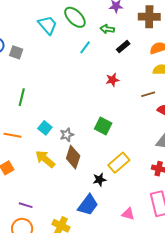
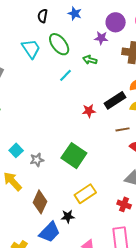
black rectangle: (123, 47) -> (115, 100), moved, size x1.5
green square: (103, 126) -> (74, 156), size x1.4
brown diamond: (73, 157) -> (40, 202), moved
black star: (99, 180) -> (68, 216), moved

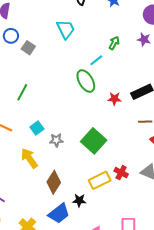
purple star: (101, 38) -> (144, 39), moved
green ellipse: (59, 44) -> (86, 81), moved
green arrow: (90, 60) -> (114, 43), moved, turned 96
red cross: (124, 204) -> (121, 173), moved

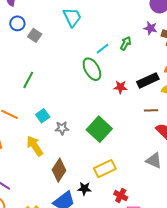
green arrow: (114, 43) -> (126, 43), moved
red cross: (121, 173) -> (121, 196), moved

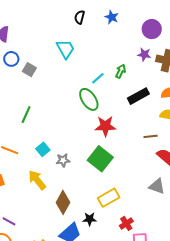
black rectangle: (148, 80) -> (138, 96), moved
red star: (120, 87) -> (105, 126), moved, size x1.5
red cross: (121, 196) -> (126, 223), turned 32

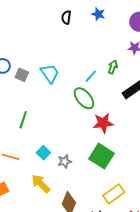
cyan trapezoid: (65, 49) -> (50, 74), moved

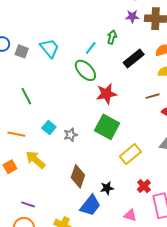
green line: (23, 120) -> (26, 96), turned -42
yellow arrow: (41, 184) -> (35, 160), moved
yellow rectangle: (114, 194) -> (130, 154), moved

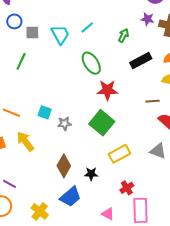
cyan line: (91, 48) -> (87, 27), moved
gray square: (22, 51) -> (32, 32), turned -32
green line: (26, 96) -> (21, 61), moved, turned 42
cyan square: (49, 128) -> (45, 112), turned -32
black star: (107, 188) -> (91, 174), moved

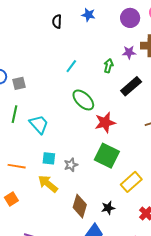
purple star: (147, 19) -> (129, 52), moved
cyan trapezoid: (60, 35) -> (39, 124), moved
yellow arrow: (25, 141) -> (48, 184), moved

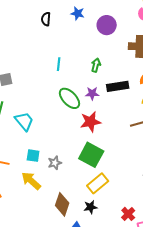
purple circle: (130, 18) -> (107, 25), moved
purple star: (129, 52) -> (92, 93), moved
cyan line: (71, 66) -> (59, 64), turned -32
black rectangle: (131, 86) -> (118, 86), turned 30
yellow rectangle: (131, 182) -> (98, 183), moved

